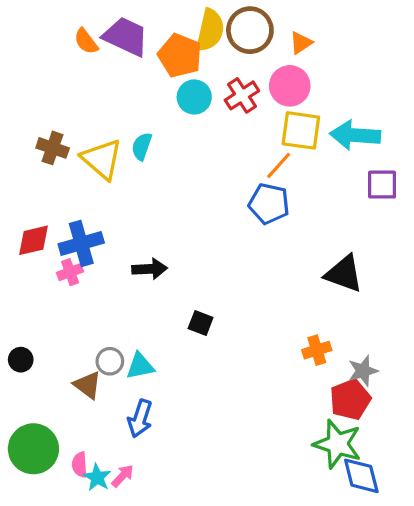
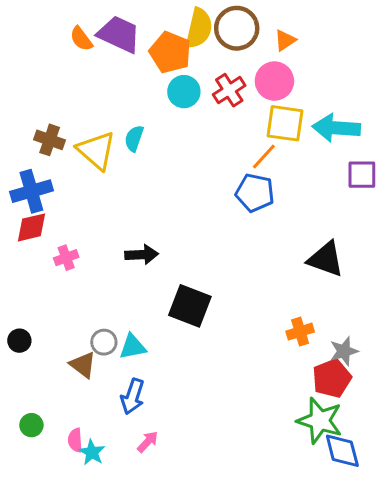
blue cross: (81, 243) -> (31, 191), moved
black square: (201, 323) -> (190, 306), size x1.8
green circle: (33, 449) -> (31, 425), size x0.5
pink arrow: (123, 476) -> (148, 442), moved

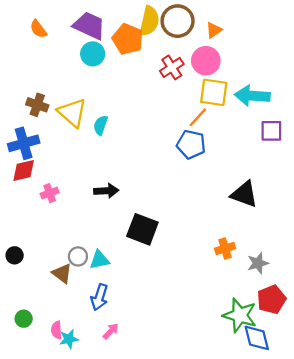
orange semicircle: (81, 39) -> (38, 29), moved
cyan circle: (184, 92) -> (93, 54), moved
cyan semicircle: (134, 138) -> (101, 125), moved
red pentagon: (332, 378) -> (271, 299), moved
cyan star: (92, 452) -> (69, 339), turned 30

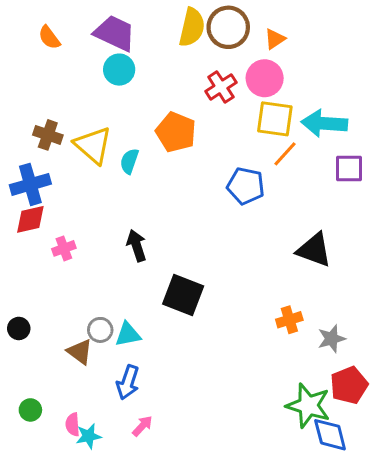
orange pentagon: (128, 39) -> (176, 132), moved
orange line: (198, 117) -> (285, 154), moved
black arrow: (106, 191) -> (137, 246), turned -105

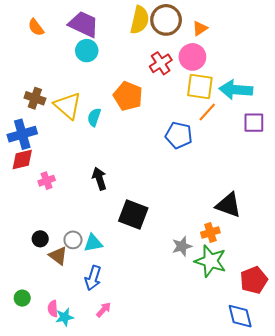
black triangle: (314, 250) -> (228, 205), moved
black circle: (19, 328) -> (40, 239), moved
gray star: (332, 339) -> (182, 246), moved
green star: (308, 406) -> (210, 261), moved

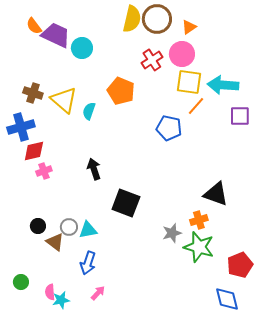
purple trapezoid: (84, 24) -> (56, 35), moved
red diamond: (22, 160) -> (34, 151), moved

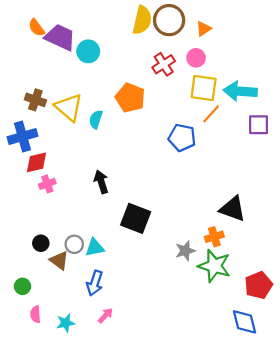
pink circle: (182, 54) -> (196, 58), size x0.7
green circle: (21, 282) -> (22, 286), moved
pink semicircle: (50, 292) -> (35, 314), moved

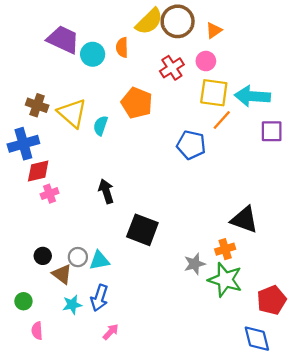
yellow semicircle: (142, 20) -> (149, 21), turned 32
orange semicircle: (36, 28) -> (122, 47), moved, turned 36
cyan star: (66, 323) -> (72, 305), moved

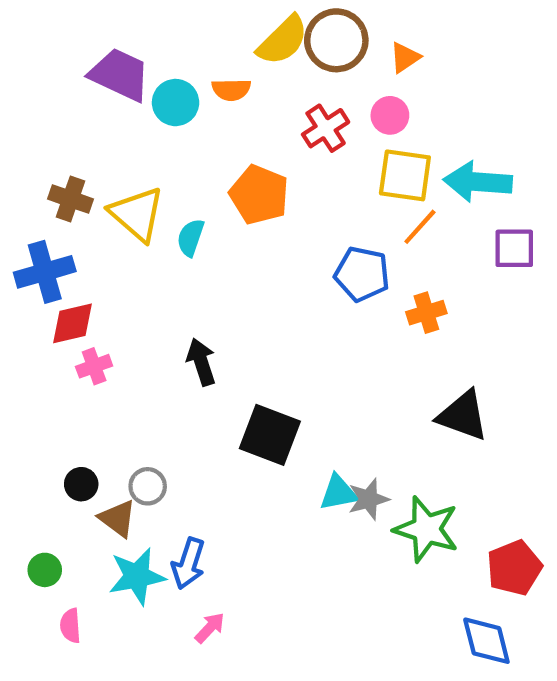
orange semicircle: (122, 47) -> (231, 90), turned -90
orange cross: (225, 249) -> (426, 313), moved
cyan triangle: (99, 260) -> (338, 493), moved
cyan star: (72, 305) -> (137, 576), size x1.5

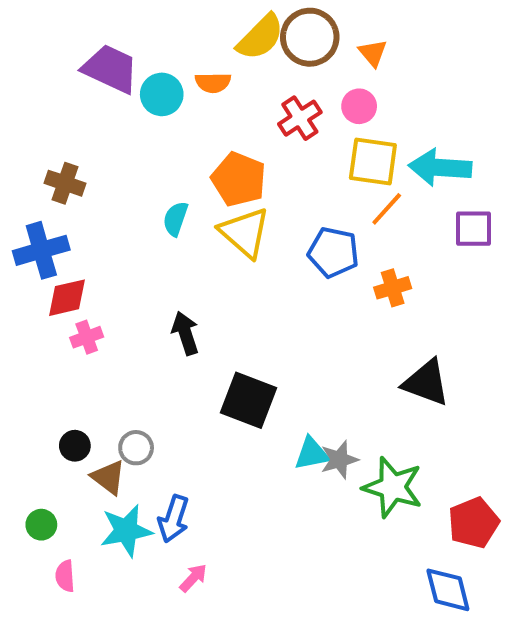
orange triangle: (405, 57) -> (373, 53), turned -36
yellow triangle: (137, 214) -> (245, 233), moved

